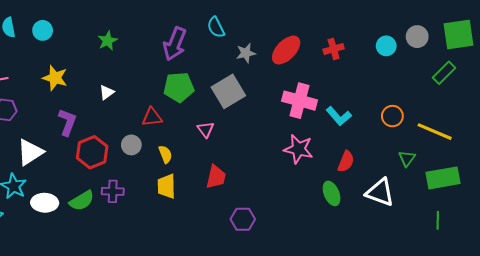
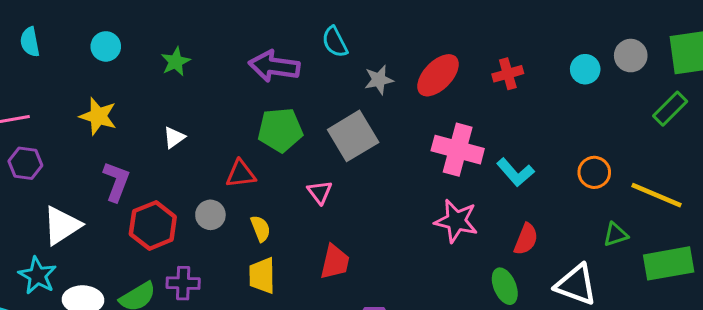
cyan circle: (43, 30) -> (106, 46), moved
purple arrow: (175, 44) -> (274, 66), turned 76
green triangle: (407, 158) -> (616, 235), turned 36

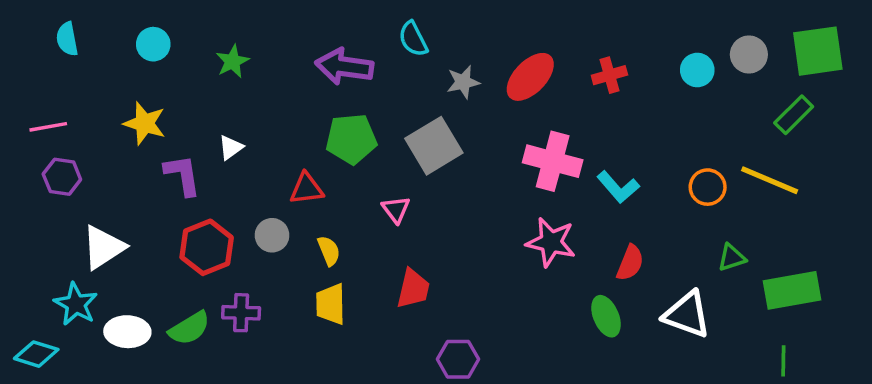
purple L-shape: (116, 181) -> (182, 175), moved, turned -30
yellow line: (656, 195) -> (770, 180), moved

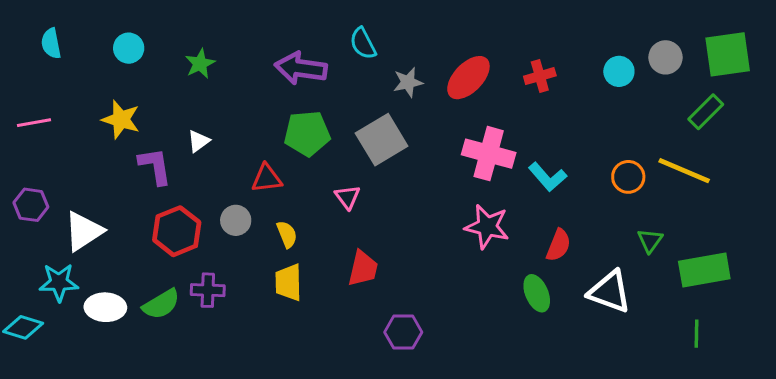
purple hexagon: (62, 177) -> (31, 205), moved
green triangle: (732, 258) -> (650, 241), turned -36
cyan star: (76, 304) -> (59, 282), turned -30

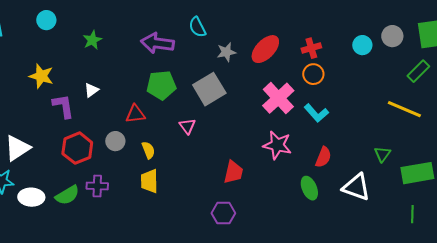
cyan circle: (129, 48) -> (46, 20), moved
pink cross: (489, 154) -> (278, 98), turned 32
orange circle: (628, 177) -> (313, 74), moved
red trapezoid: (363, 268) -> (233, 172), moved

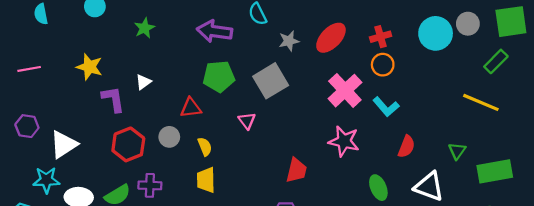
cyan circle: (362, 45) -> (436, 33), size x1.6
red semicircle: (323, 157) -> (406, 147), moved

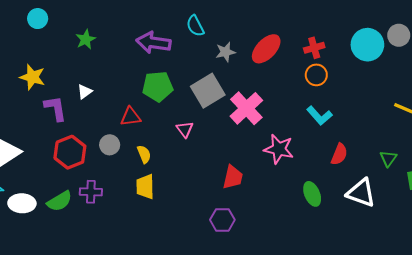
pink cross: (345, 91) -> (246, 108), moved

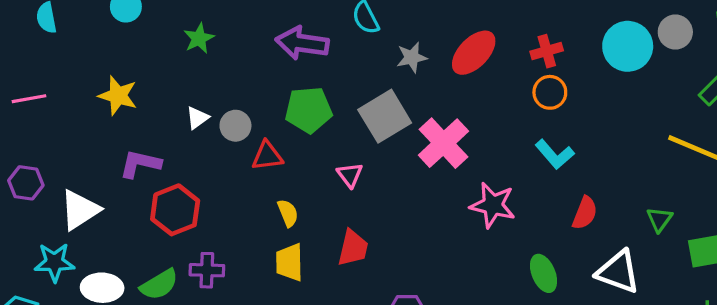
purple L-shape: (55, 108) -> (140, 164), moved, turned -68
gray circle: (110, 145) -> (235, 126), moved
red trapezoid: (233, 177) -> (353, 248), moved

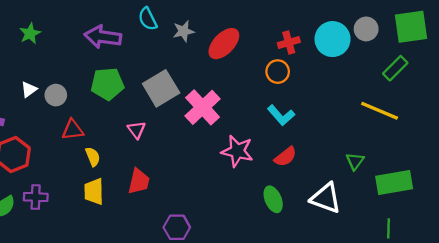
red cross: (547, 51) -> (289, 42), moved
gray star: (412, 57) -> (184, 31), moved
red triangle: (267, 156) -> (73, 130), moved
red semicircle: (585, 213) -> (285, 157), moved, turned 30

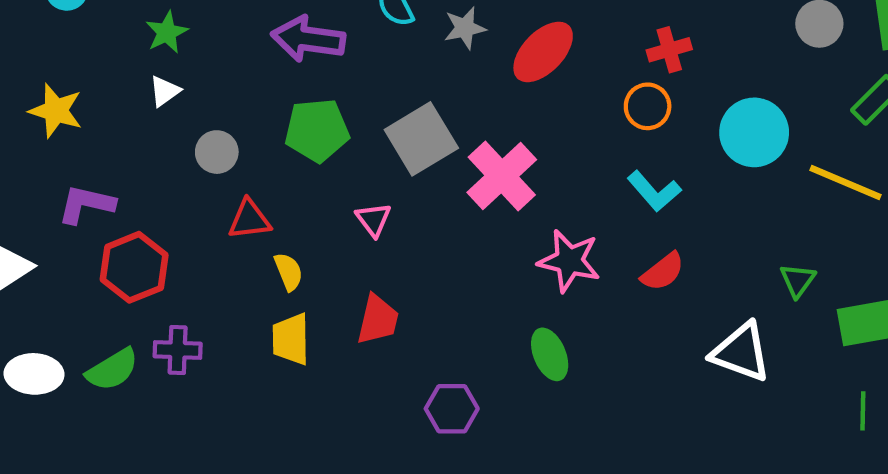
cyan circle: (333, 39) -> (754, 132), moved
white triangle: (29, 89) -> (165, 91), moved
green ellipse: (273, 199) -> (550, 354), moved

